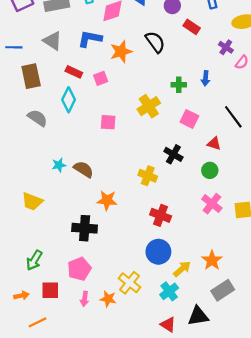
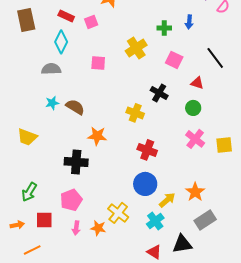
gray semicircle: (37, 118) -> (51, 69), moved, turned -36

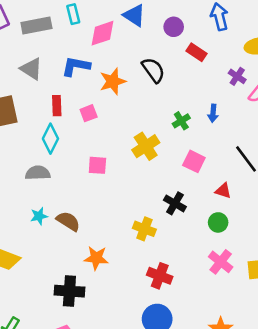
red rectangle: (66, 16) -> (57, 106), turned 63
green cross: (164, 28) -> (181, 121), turned -32

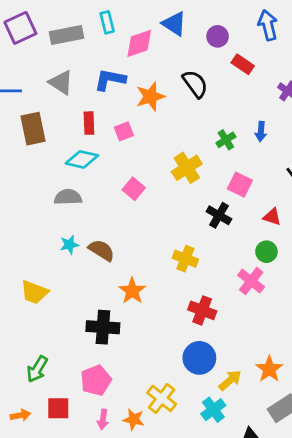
cyan diamond: (50, 139) -> (82, 159), turned 76
pink square: (97, 165) -> (134, 189), turned 36
black cross: (175, 203) -> (219, 215), moved
orange star: (96, 258) -> (132, 291), turned 30
pink cross: (221, 262) -> (251, 281), moved

